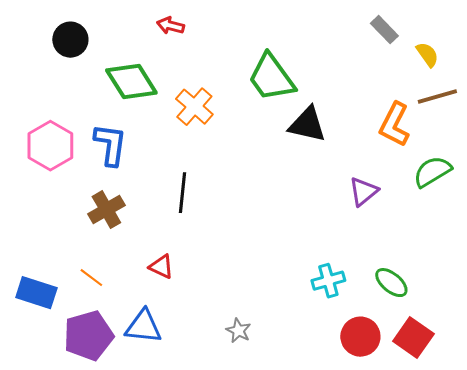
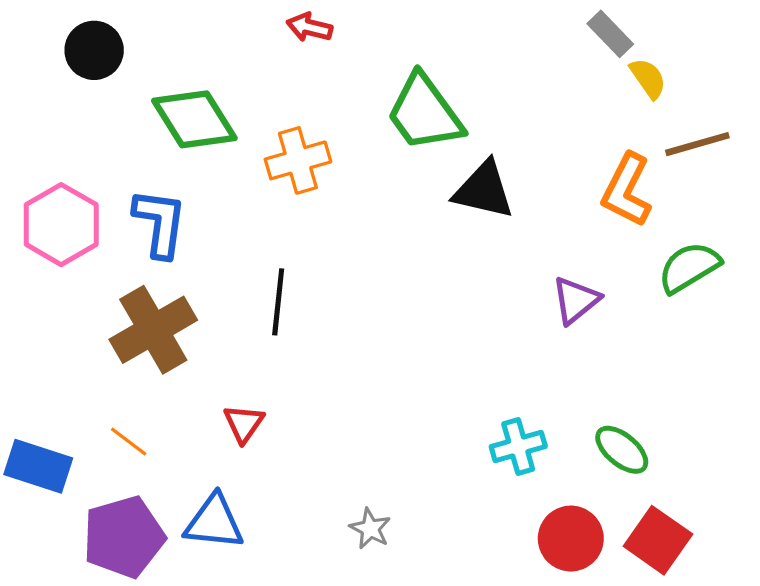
red arrow: (170, 26) -> (309, 27), moved
yellow semicircle: (427, 55) -> (648, 78), moved
orange cross: (194, 107) -> (298, 160), turned 33
brown cross: (106, 210) -> (153, 330), size x1.4
red triangle: (161, 267) -> (244, 423), turned 40

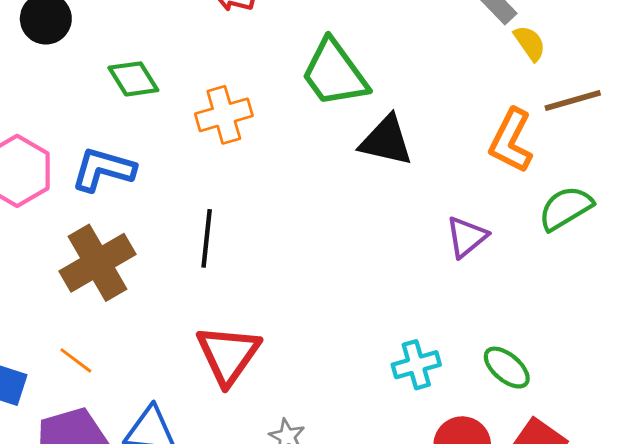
green diamond: (194, 119) -> (133, 79), size x0.7
blue L-shape: (160, 223) -> (103, 169), turned -82
red triangle: (244, 423) -> (228, 355), moved, size x1.8

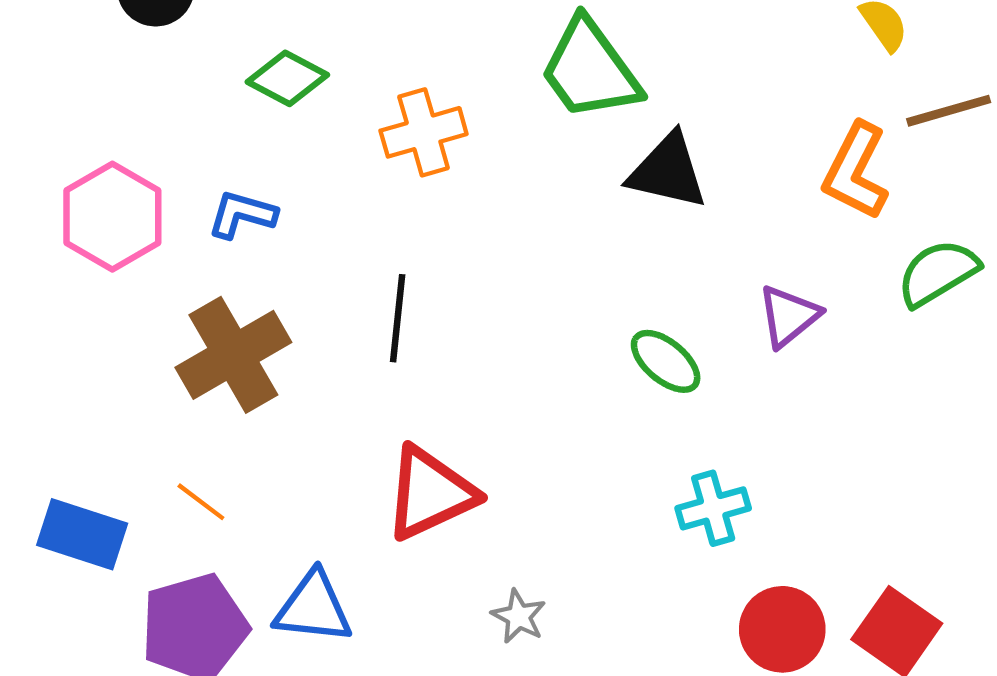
green diamond: (133, 79) -> (287, 78), turned -30
blue L-shape: (103, 169) -> (242, 214), size x0.7
red triangle: (228, 355) -> (430, 493), turned 30
green ellipse: (507, 368) -> (666, 361), moved

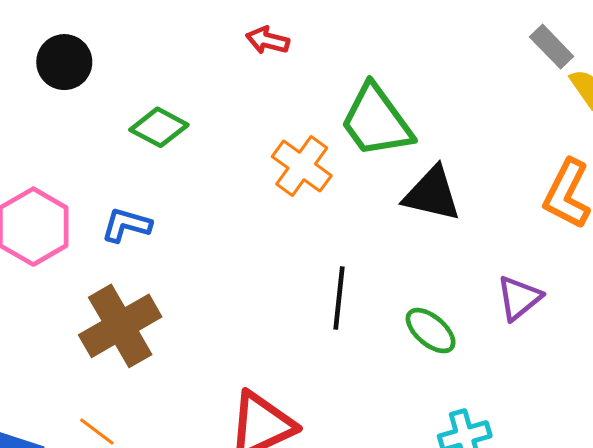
orange cross: (424, 132) -> (302, 166), moved, turned -38
black line: (398, 318) -> (339, 298), moved

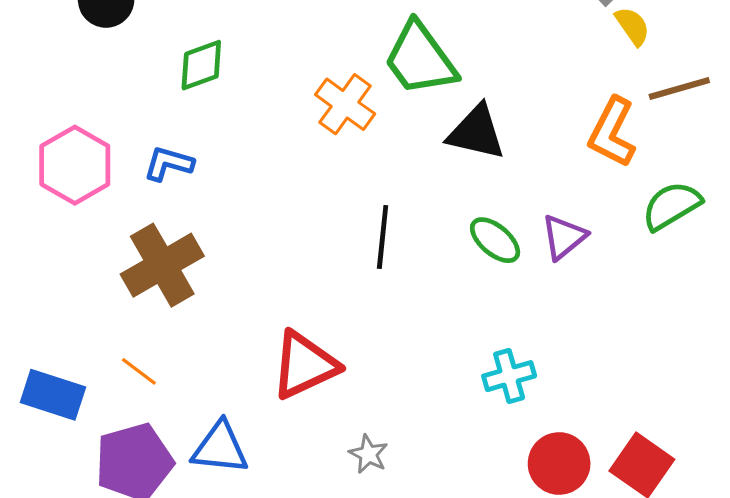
green diamond: (159, 127) -> (201, 65), turned -48
green ellipse: (431, 331) -> (495, 240), moved

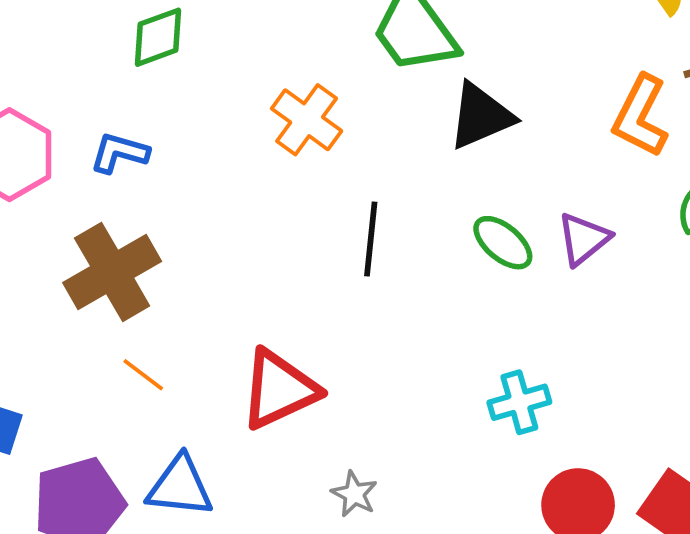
orange cross: (345, 104) -> (307, 120), moved
black triangle: (476, 132) -> (481, 116), turned -36
orange line: (139, 371) -> (143, 375), moved

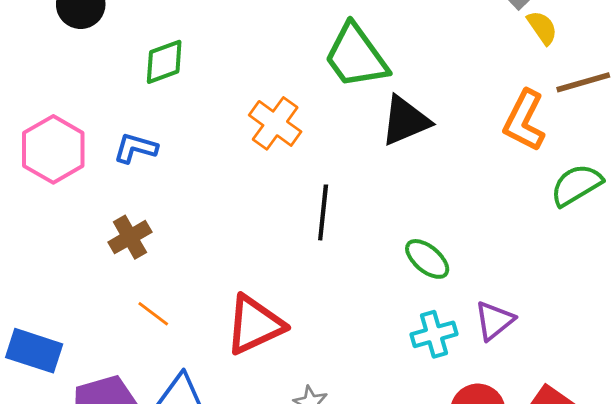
purple triangle: (584, 239) -> (494, 321), moved
green ellipse: (503, 243) -> (427, 259), moved
brown cross: (112, 272) -> (130, 237), size x0.6

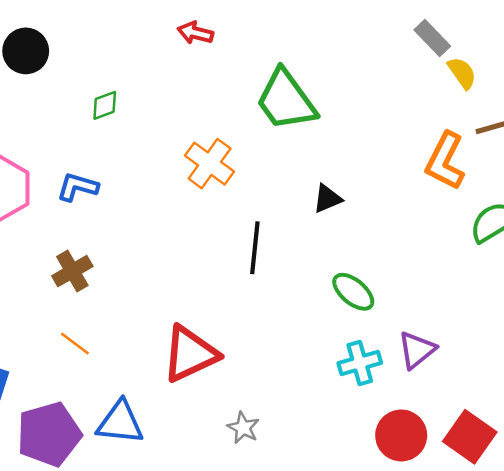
green diamond: (164, 62) -> (105, 105), size x0.7
black triangle: (405, 121) -> (327, 199), moved, size x0.6
orange line: (153, 314) -> (75, 344), moved

